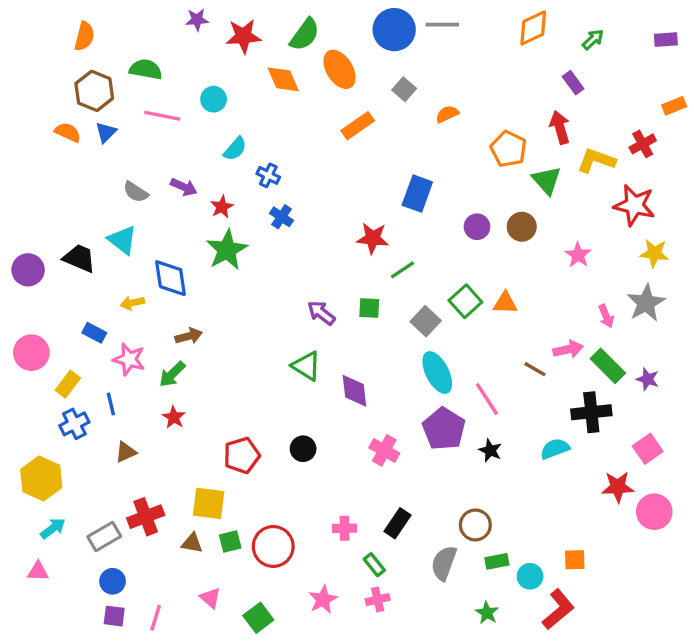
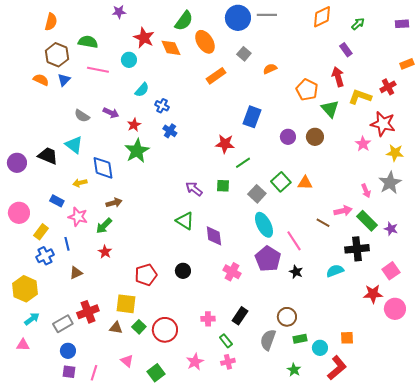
red star: (243, 36) -> (144, 38), moved, turned 30
pink star: (578, 255) -> (363, 144), moved
green square: (230, 542) -> (139, 327), turned -32

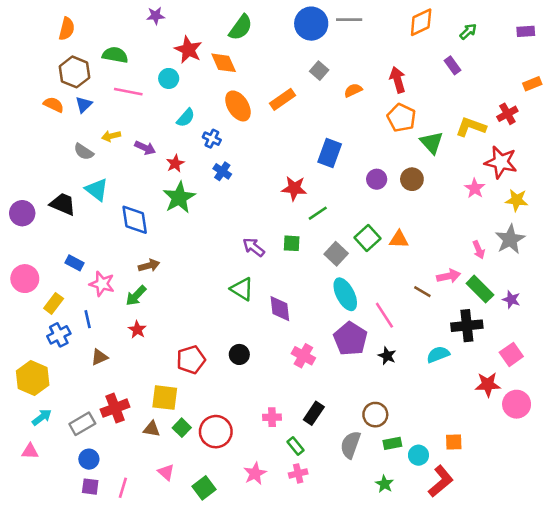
orange ellipse: (205, 42) -> (238, 106), moved
red arrow: (338, 77) -> (398, 80), moved
gray semicircle: (82, 116) -> (84, 152), moved
yellow arrow: (80, 183) -> (111, 136), moved

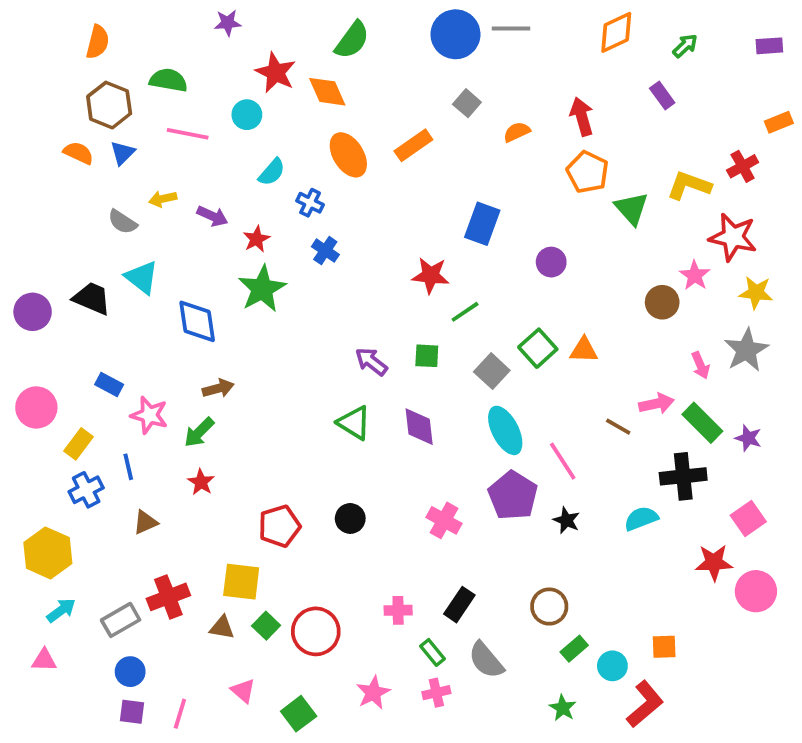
brown circle: (412, 179) -> (662, 302), moved
purple diamond: (280, 309) -> (419, 427), moved
green rectangle: (392, 443) -> (574, 649), turned -30
gray semicircle: (350, 445) -> (486, 660), moved, turned -60

